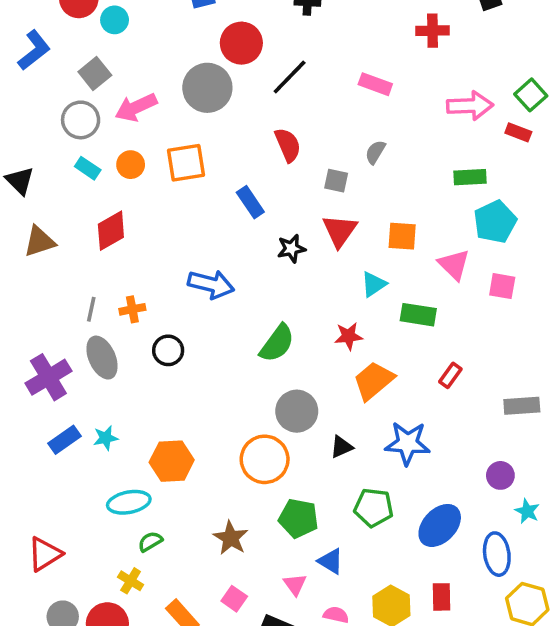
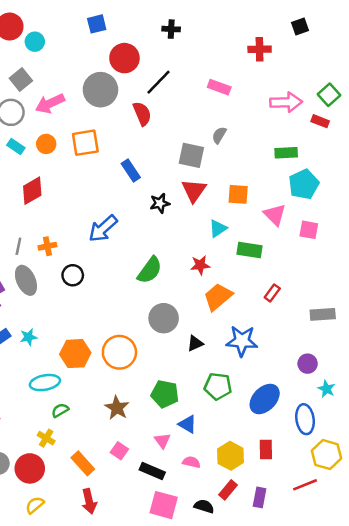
red semicircle: (288, 145) -> (142, 114), moved
gray square: (336, 181) -> (191, 155), size x1.5
blue arrow: (211, 284) -> (103, 229), turned 124
orange circle: (265, 459) -> (119, 352), moved

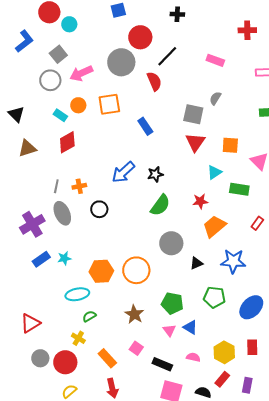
cyan rectangle: (16, 146) -> (60, 115), moved
black star: (160, 203) -> (155, 174), moved
pink triangle: (162, 441) -> (169, 330), moved

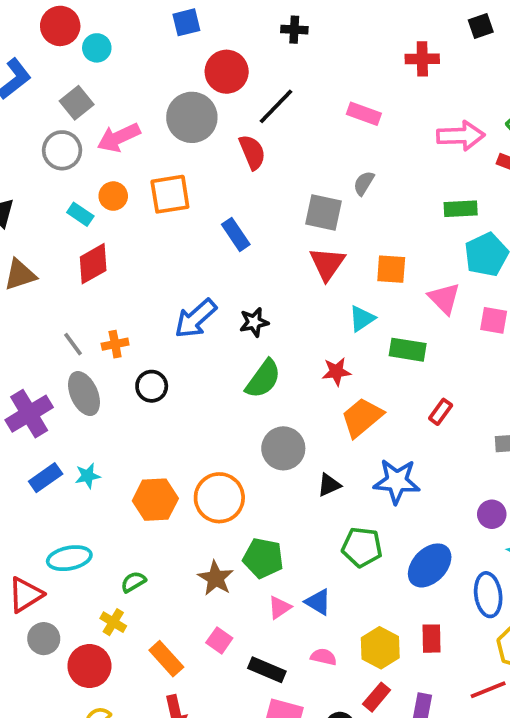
gray line: (56, 186) -> (73, 344), turned -48
cyan ellipse: (77, 294) -> (69, 558), moved
green pentagon: (172, 303) -> (263, 558), moved
pink triangle: (169, 330) -> (280, 607), turned 32
gray circle: (40, 358) -> (44, 639), moved

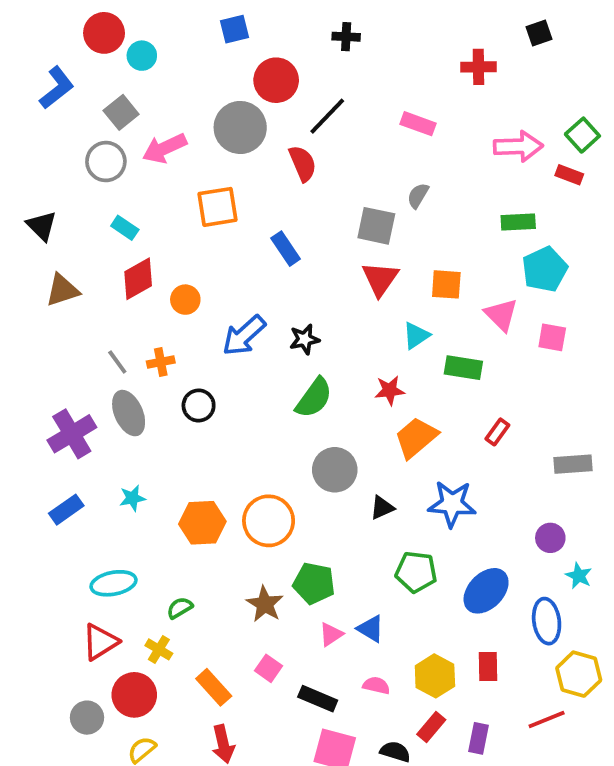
orange circle: (113, 196) -> (185, 300), moved
blue rectangle: (46, 478) -> (66, 510), moved
red triangle: (25, 595) -> (100, 642), moved
gray circle: (44, 639) -> (87, 718), moved

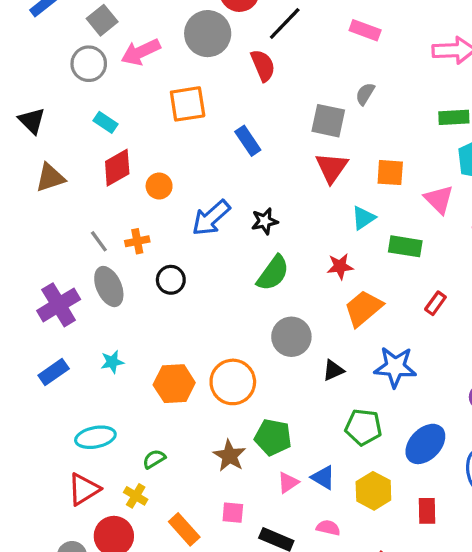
pink square: (269, 668) -> (233, 513), turned -30
yellow hexagon: (435, 676) -> (373, 491), moved

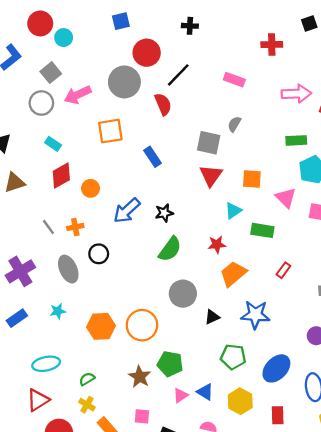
gray ellipse: (109, 287) -> (68, 269), moved
yellow cross: (136, 496) -> (87, 405), moved

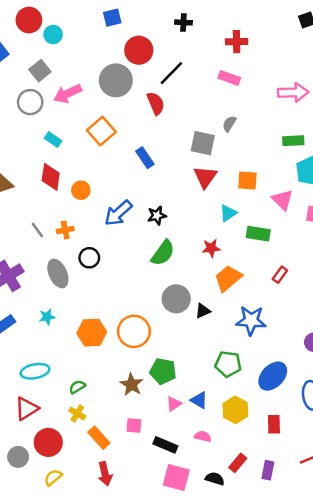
red cross: (272, 45) -> (237, 42), moved
orange square: (110, 131) -> (101, 131), turned -32
cyan rectangle: (53, 144) -> (53, 139), moved
red diamond: (61, 176) -> (51, 177), turned -52
black triangle: (212, 317) -> (203, 311), moved

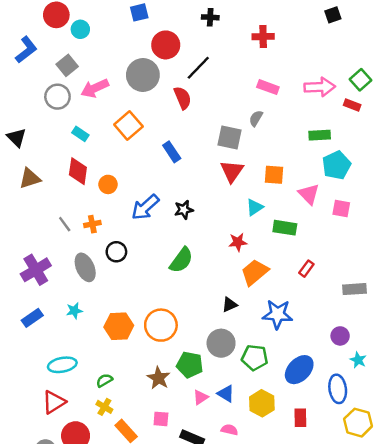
pink rectangle: (229, 78) -> (268, 87), moved
green semicircle: (163, 253) -> (181, 260), moved
gray circle: (176, 299) -> (221, 343), moved

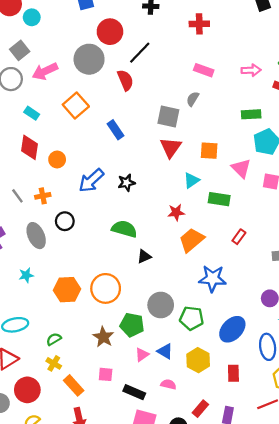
pink arrow: (320, 87) -> (251, 70), size x0.7
green semicircle: (181, 260) -> (124, 229), turned -110
black triangle: (229, 305) -> (144, 256), moved

